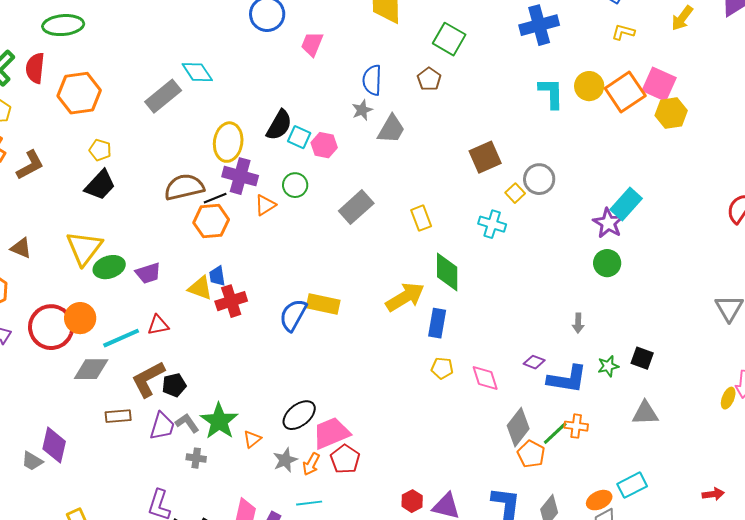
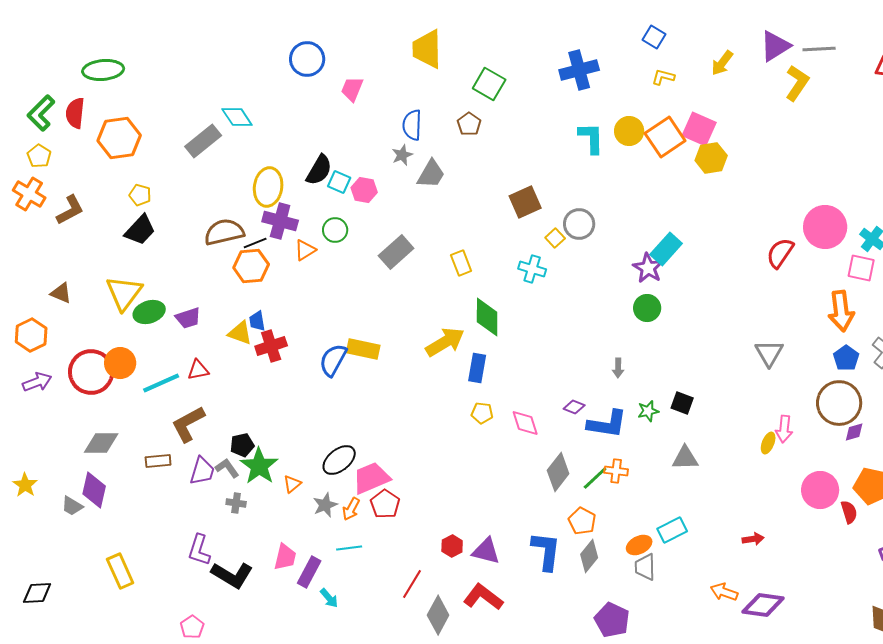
gray diamond: (91, 369) -> (101, 443), moved
black pentagon: (174, 385) -> (242, 445), moved
orange pentagon: (531, 454) -> (582, 521), moved

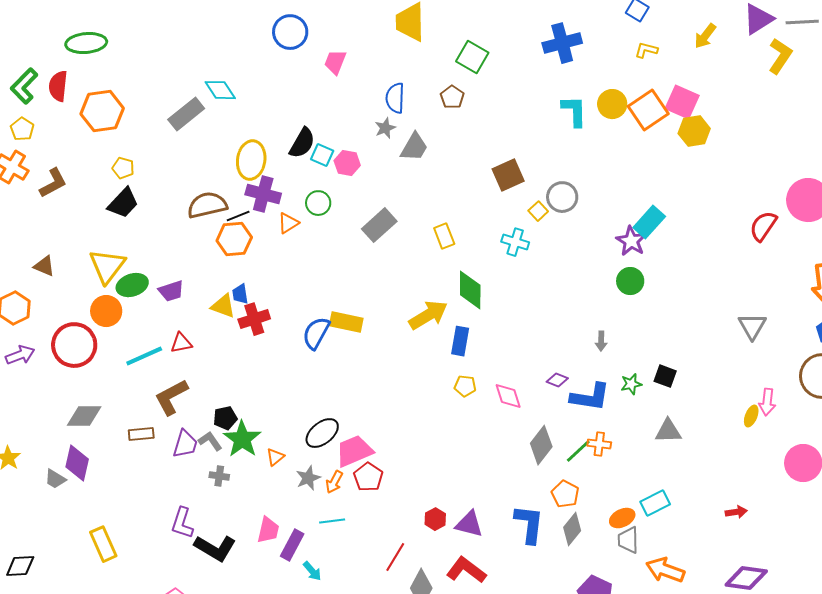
orange circle: (120, 363) -> (106, 311), moved
orange arrow: (724, 592) -> (665, 570), moved, size x1.4

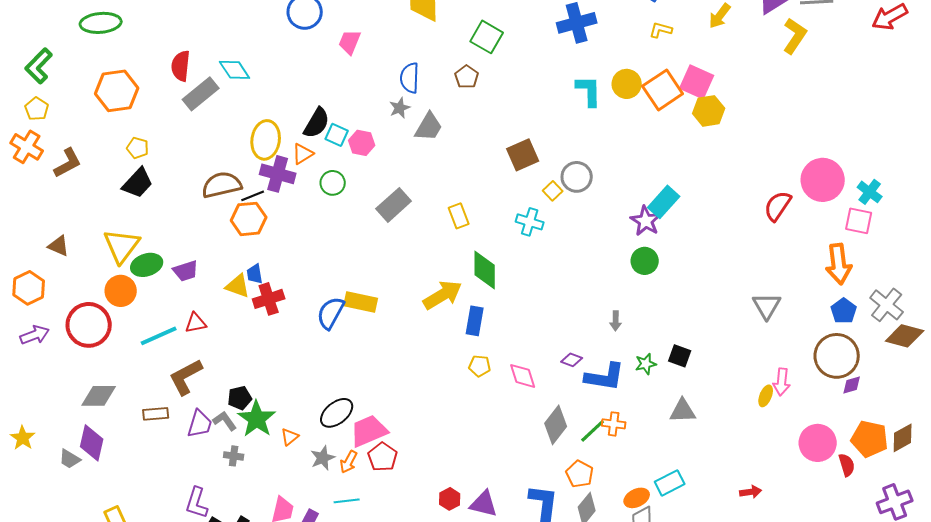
red semicircle: (58, 86) -> (181, 66), moved
orange triangle: (288, 223) -> (303, 154), moved

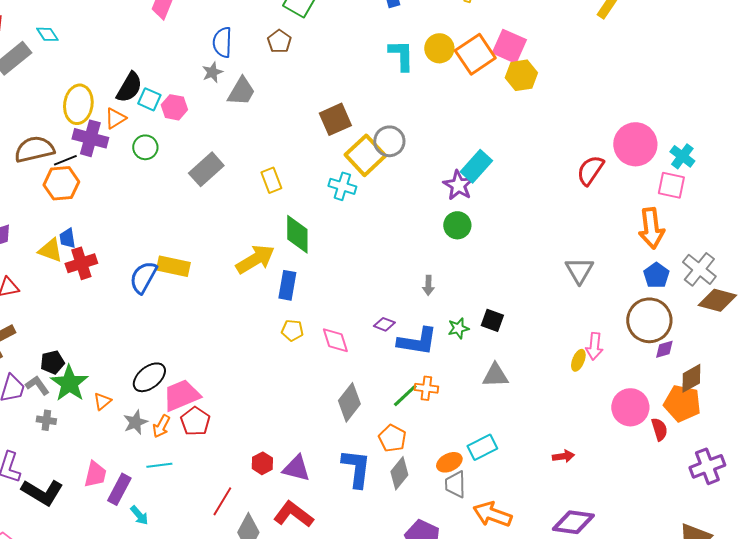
cyan diamond: (235, 70) -> (47, 34), size x0.7
yellow square: (553, 191) -> (365, 155), size x2.0
gray diamond: (556, 425) -> (349, 402), moved
brown diamond: (903, 438) -> (691, 378), moved

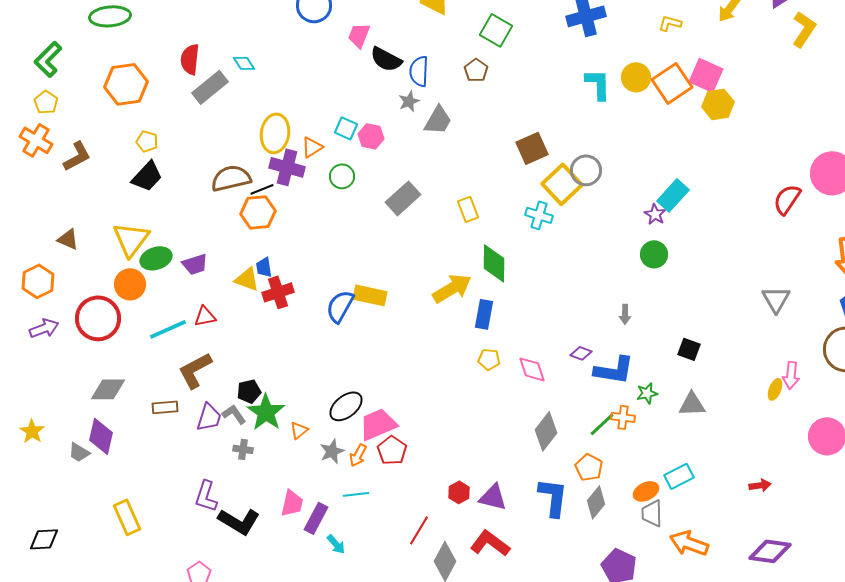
black semicircle: (129, 87) -> (386, 59), moved, turned 88
purple star: (458, 185) -> (655, 214), size x0.7
green star: (458, 328) -> (647, 393), moved

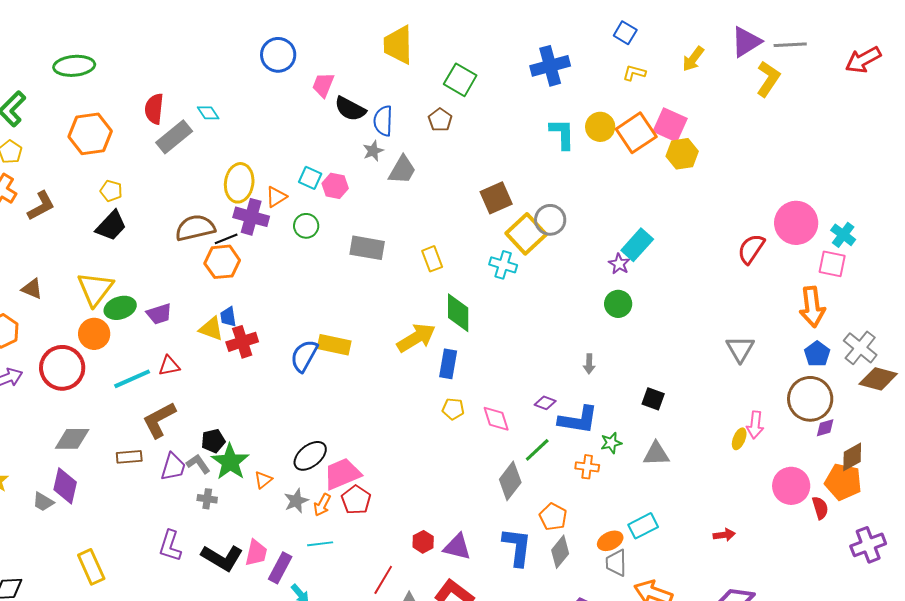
gray rectangle: (403, 198) -> (367, 248), turned 52
green line: (602, 424) -> (537, 450), moved
black L-shape: (239, 521) -> (222, 558), moved

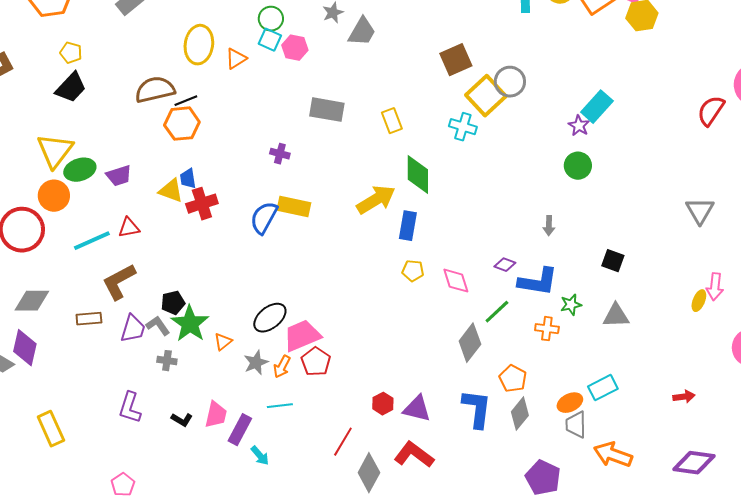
purple cross: (251, 217) -> (280, 154), moved, size x0.6
green circle: (306, 226) -> (271, 19), moved
black L-shape: (222, 558) -> (182, 420), size x0.5

